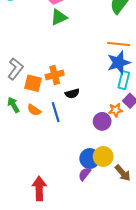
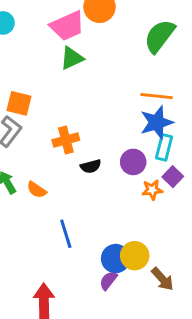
orange square: (33, 83) -> (19, 103), moved
blue line: (56, 112) -> (66, 234), moved
purple circle: (102, 121) -> (133, 162), moved

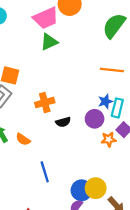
blue star: (157, 122) -> (105, 101), moved, size x0.6

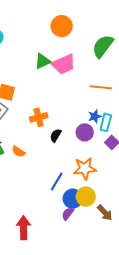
pink trapezoid: (46, 18) -> (64, 64), moved
black semicircle: (63, 122) -> (56, 135), turned 136
orange star: (109, 139) -> (85, 169), moved, size x1.6
blue line: (45, 172) -> (57, 182), moved, turned 48

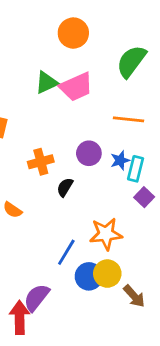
purple circle: (85, 132) -> (89, 153), moved
purple semicircle: (68, 214) -> (37, 298), moved, size x1.5

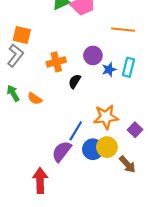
blue star: (120, 160) -> (109, 69), moved
purple square: (144, 197) -> (135, 130), moved
purple semicircle: (37, 298) -> (62, 151), moved

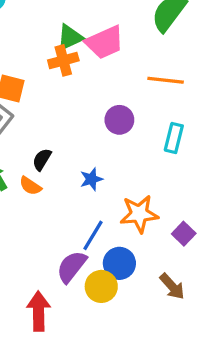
orange cross: (56, 62) -> (63, 60), moved
blue star: (109, 69) -> (91, 179), moved
black semicircle: (75, 81) -> (42, 159), moved
yellow circle: (107, 147) -> (101, 286), moved

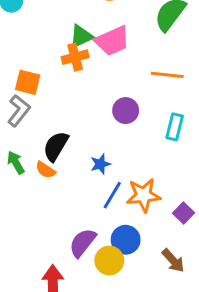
black semicircle: (42, 159) -> (56, 146), size x1.5
blue line: (93, 235) -> (112, 195), moved

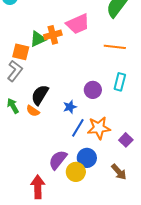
green triangle: (81, 36) -> (38, 39), moved
purple circle: (126, 111) -> (93, 90), moved

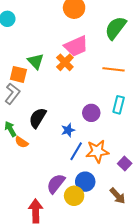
orange cross: (53, 35) -> (65, 62), moved, turned -30
green triangle: (38, 39) -> (36, 61), turned -48
orange semicircle: (33, 111) -> (21, 142), moved

